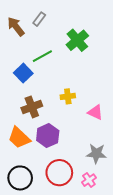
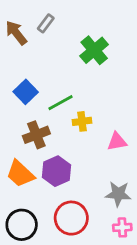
green line: (42, 56) -> (61, 103), moved
pink triangle: (95, 112) -> (117, 142), turned -35
pink cross: (89, 180) -> (122, 227), moved, turned 32

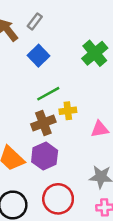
green cross: (94, 50) -> (95, 53), moved
blue square: (26, 92) -> (38, 56), moved
brown cross: (36, 135) -> (43, 123), moved

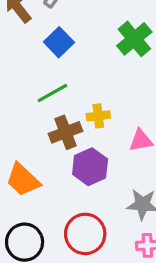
green line: (48, 94) -> (52, 93), moved
purple hexagon: (45, 156) -> (90, 167), moved

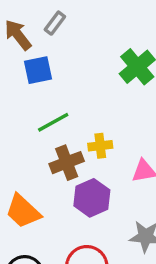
blue square: (59, 42) -> (38, 70), moved, turned 32

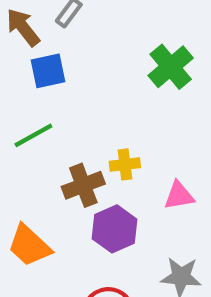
green line: (53, 122) -> (33, 135), moved

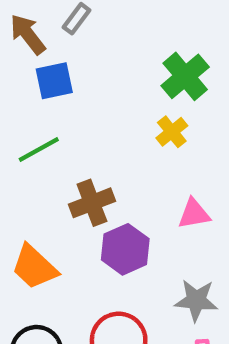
yellow cross: (125, 164) -> (172, 132), moved, turned -32

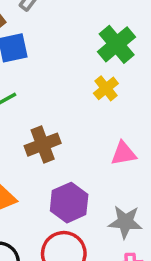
purple hexagon: (125, 249) -> (69, 203), moved

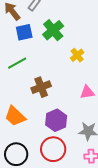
green cross: (117, 44) -> (53, 30), moved

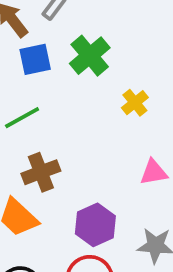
brown cross: (41, 87) -> (41, 172), moved

